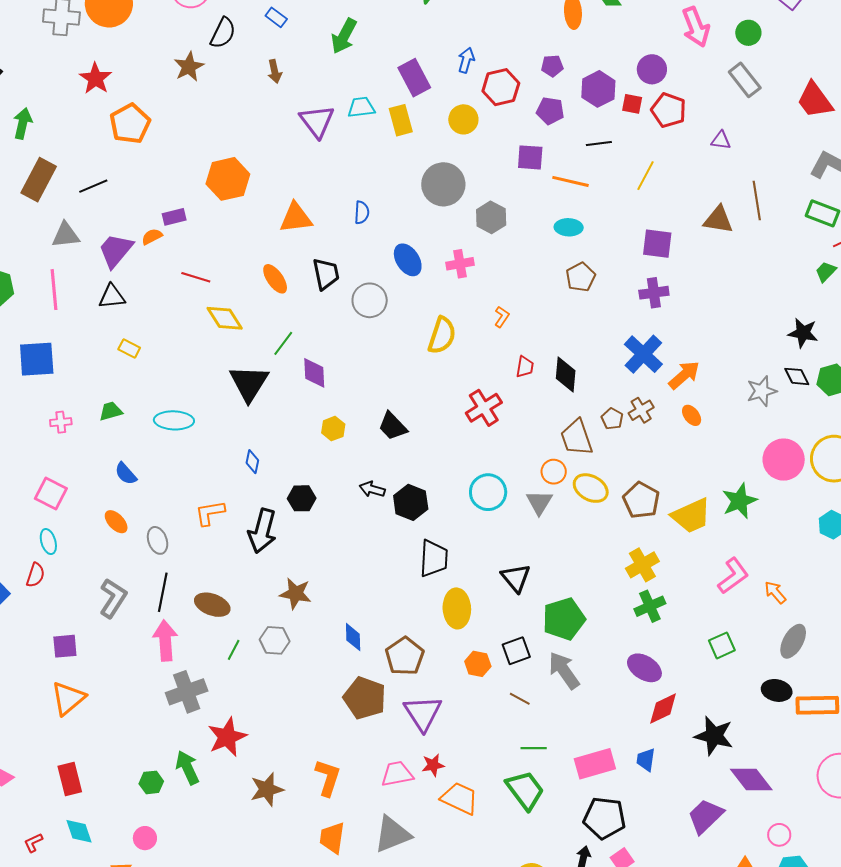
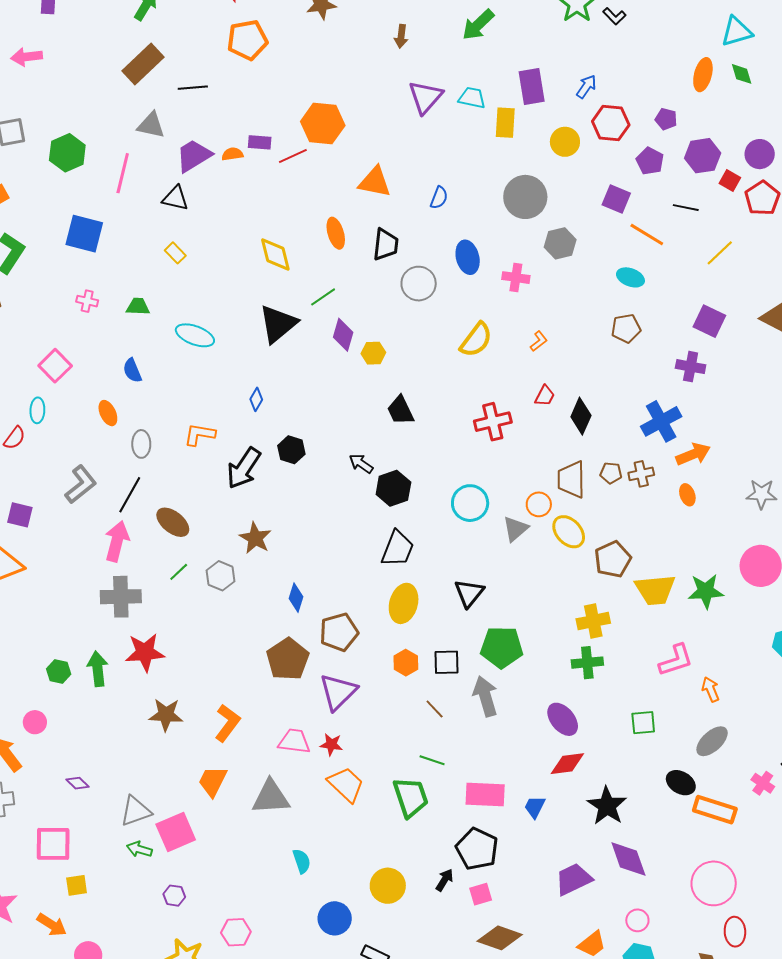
red line: (196, 277) -> (293, 156), moved, turned -60
brown pentagon: (612, 419) -> (611, 473), turned 30
yellow hexagon: (333, 429) -> (373, 353), moved

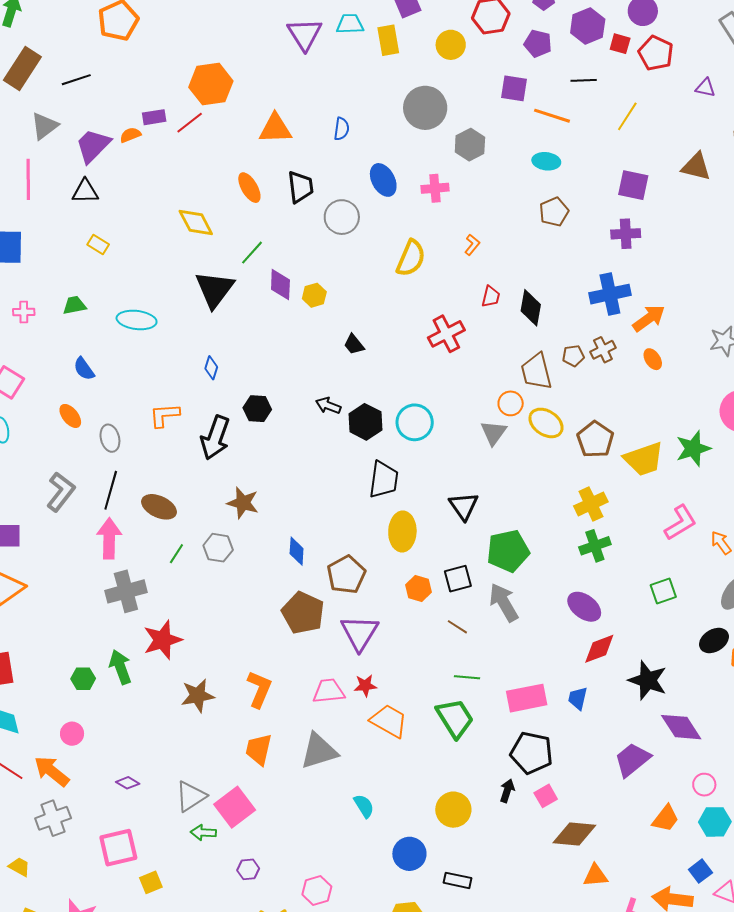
gray triangle: (151, 125) -> (44, 126), turned -36
black trapezoid: (400, 410) -> (354, 344), size x0.7
blue cross: (661, 421) -> (610, 294), turned 30
cyan circle: (470, 503) -> (415, 422), moved
black ellipse: (681, 783) -> (714, 641), turned -48

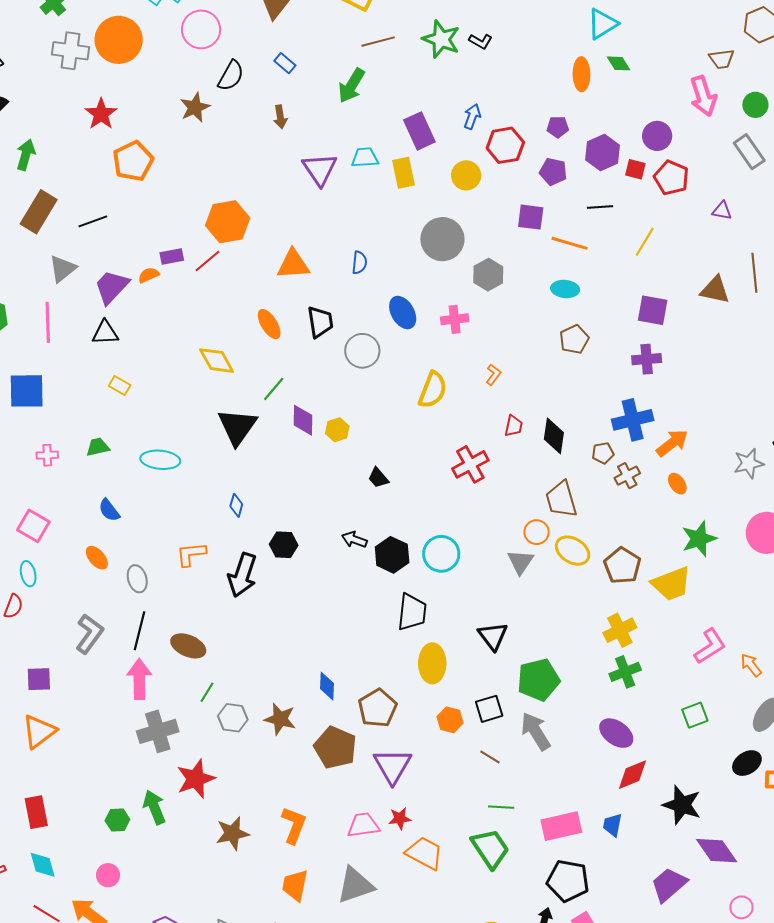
brown pentagon: (573, 356) -> (603, 453), moved
green star: (693, 448) -> (699, 539), moved
brown star: (243, 503) -> (280, 719), moved
gray hexagon: (218, 548) -> (233, 718), moved

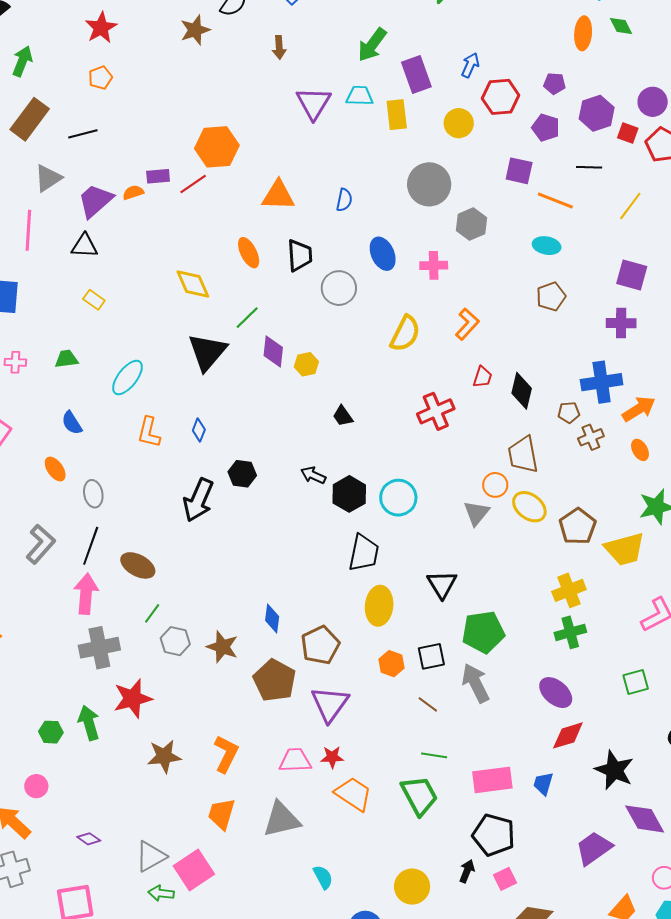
green arrow: (351, 86) -> (372, 45), moved
orange pentagon: (133, 161) -> (100, 78), moved, size x0.6
orange L-shape: (493, 375) -> (467, 324), size x1.5
cyan ellipse: (160, 460) -> (127, 378), turned -63
orange L-shape: (191, 554) -> (149, 432), moved, turned -76

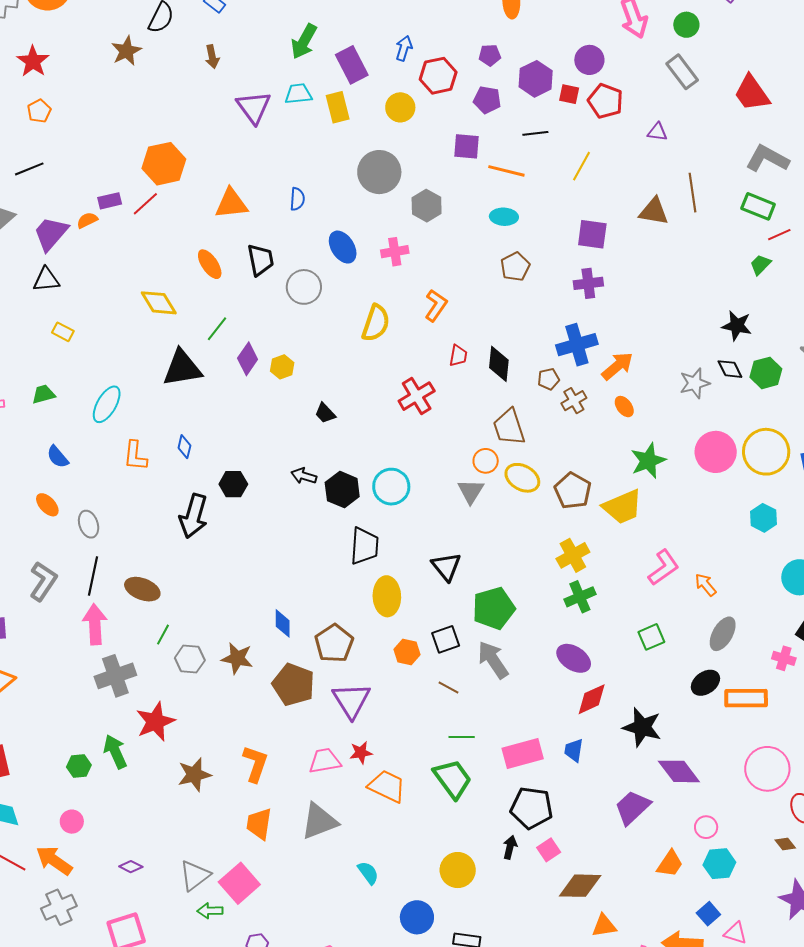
purple diamond: (273, 351) -> (248, 359), turned 36
black triangle: (207, 352) -> (182, 368), turned 48

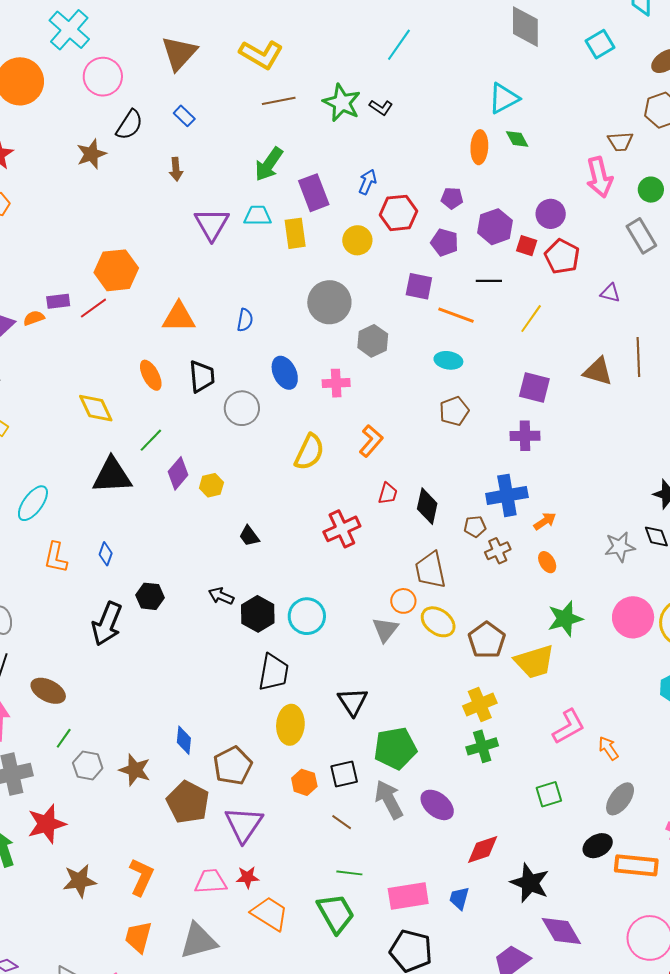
orange arrow: (617, 366) -> (545, 521), size x0.7
purple ellipse: (574, 658) -> (437, 805), moved

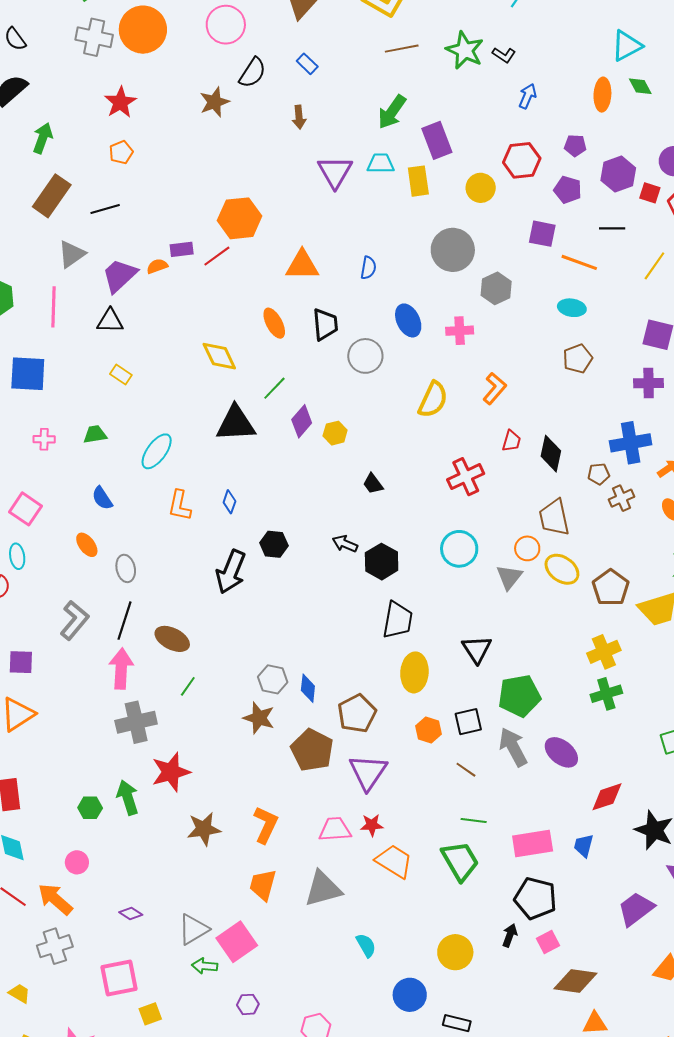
blue arrow: (367, 182) -> (527, 96), moved
cyan circle: (307, 616) -> (459, 549), moved
gray hexagon: (88, 766) -> (273, 679), moved

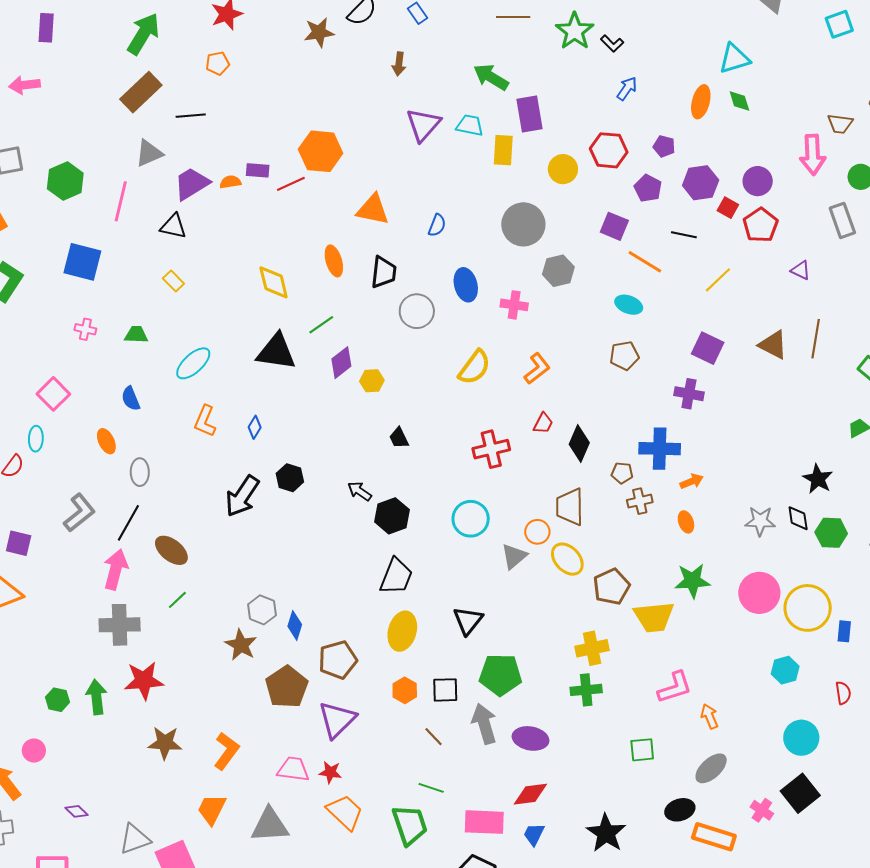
green arrow: (392, 112) -> (491, 77), turned 75
green arrow: (43, 138) -> (143, 34), size x1.4
purple ellipse: (561, 752) -> (531, 738), turned -40
red diamond: (607, 797) -> (530, 794), moved

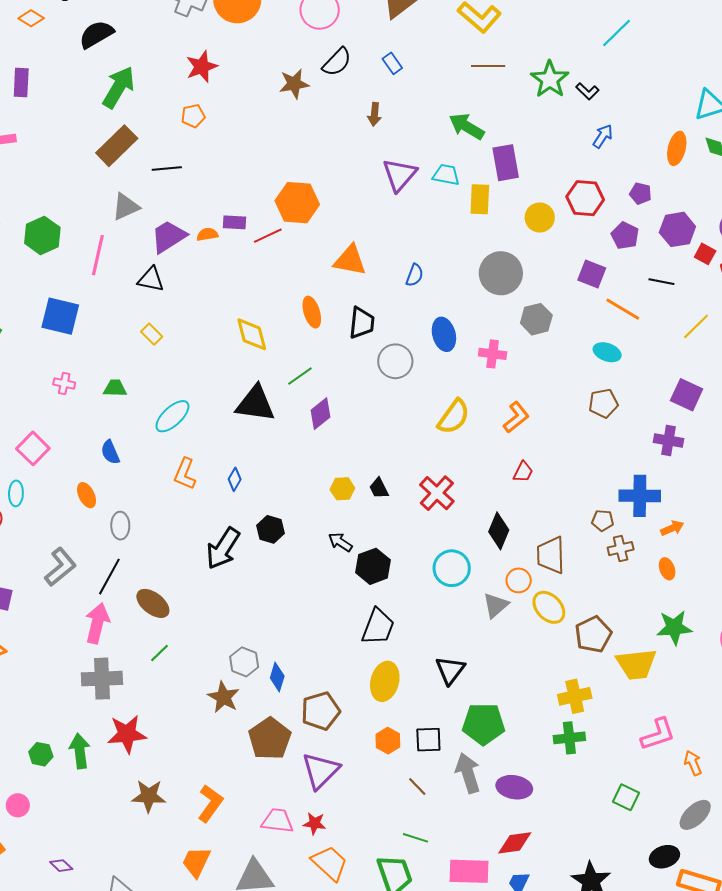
yellow hexagon: (372, 381) -> (342, 489), moved
black diamond: (579, 443) -> (499, 531), moved
red cross: (491, 449) -> (437, 493), moved, turned -33
green square: (642, 750) -> (626, 797), turned 32

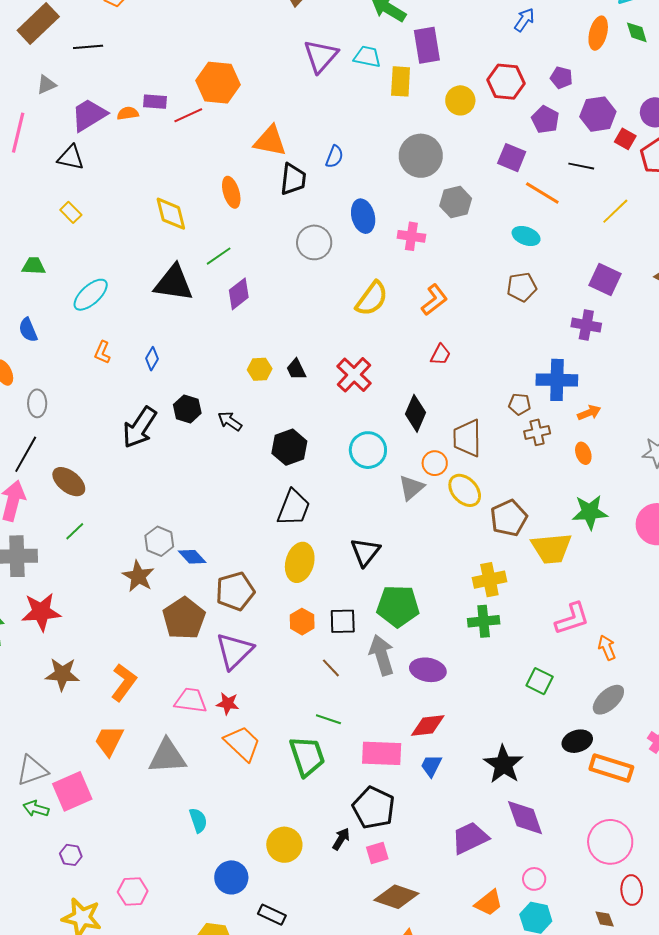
gray triangle: (126, 207) -> (46, 85), size x0.7
black trapezoid: (362, 323) -> (293, 179), moved
orange L-shape: (185, 474) -> (102, 352), size x0.7
black arrow: (340, 542) -> (230, 421), moved
blue diamond: (277, 677) -> (192, 557), turned -60

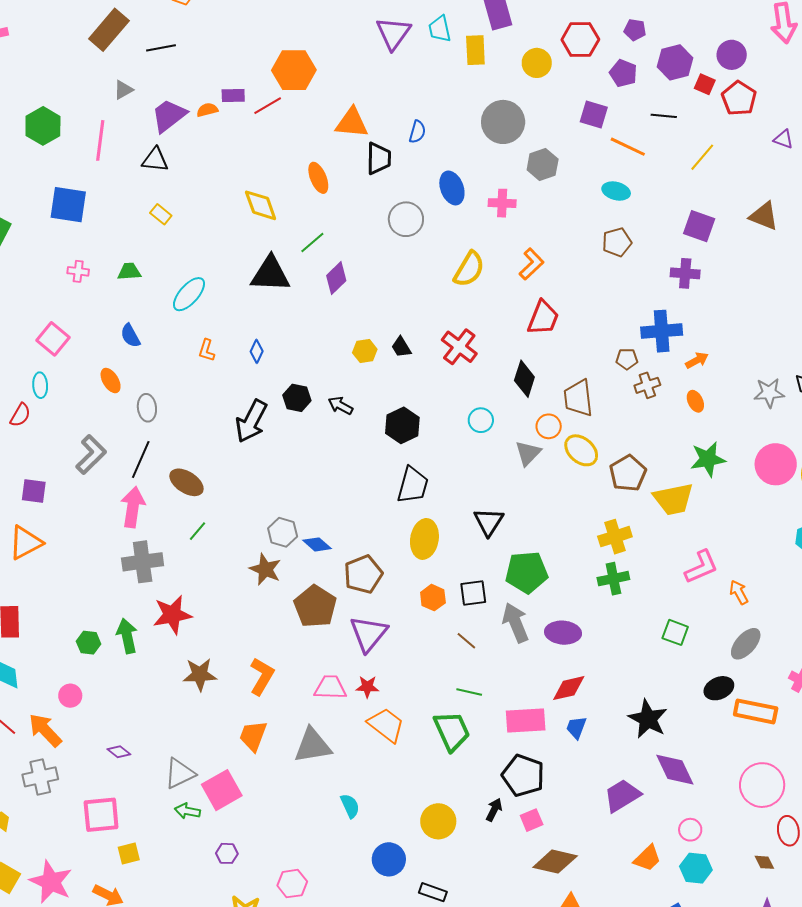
cyan trapezoid: (367, 57) -> (440, 29), turned -108
red trapezoid: (441, 355) -> (543, 318), size x1.6
cyan circle: (368, 450) -> (481, 420), size x0.7

